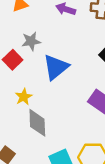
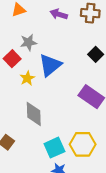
yellow star: (24, 97) -> (27, 78), moved

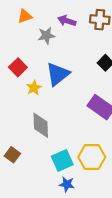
gray star: (28, 42) -> (46, 36), moved

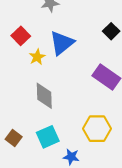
brown square: (12, 155) -> (14, 138), moved
cyan square: (62, 160) -> (48, 137), moved

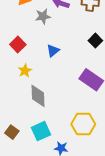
blue triangle: (62, 43) -> (53, 51), size x0.6
yellow star: (37, 57) -> (25, 71), moved

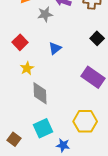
brown square: (12, 132) -> (14, 139), moved

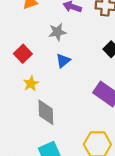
gray star: (45, 14) -> (57, 32), moved

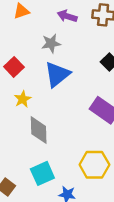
blue triangle: (63, 61) -> (57, 74), size x1.6

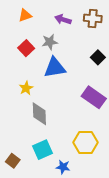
red square: (14, 67) -> (26, 48), moved
blue triangle: (57, 74) -> (55, 68), turned 30

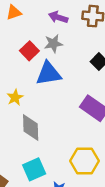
gray star: (50, 42) -> (53, 44), moved
red square: (26, 48) -> (29, 51), moved

